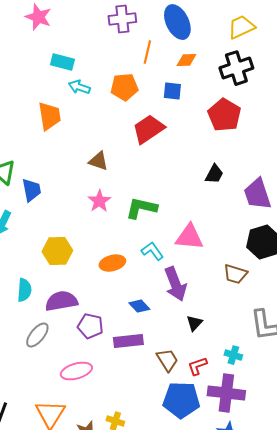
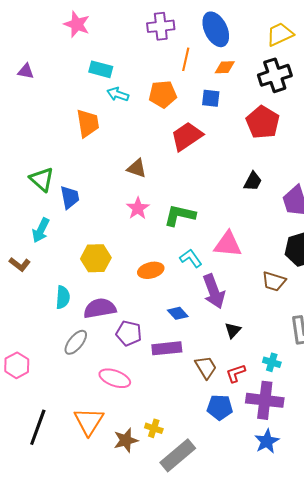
pink ellipse: (76, 371) -> (115, 378), turned 36
blue pentagon: (181, 400) -> (220, 407), size x0.7

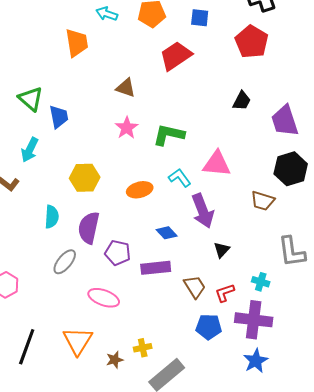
purple semicircle: (100, 308) -> (89, 228), turned -68
yellow cross: (154, 428) -> (143, 348), turned -30
brown star: (126, 440) -> (115, 360), size x0.7

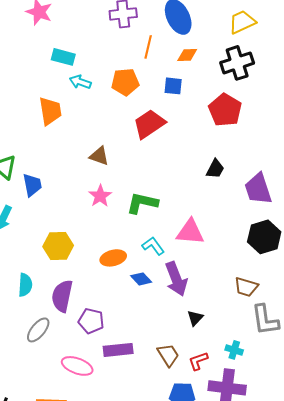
brown trapezoid: (263, 201) -> (246, 287), moved
blue diamond: (167, 233) -> (141, 279), moved
purple rectangle: (156, 268) -> (118, 350), moved

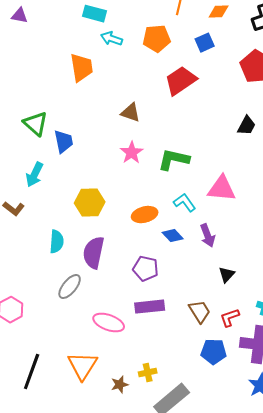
blue square: (173, 86) -> (205, 43), turned -30
purple arrow: (176, 279) -> (208, 236), size x0.7
purple pentagon: (91, 321) -> (146, 269), moved

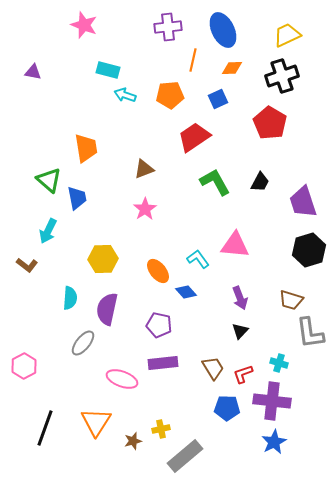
orange trapezoid: (82, 68) -> (86, 148), moved
brown triangle: (131, 113) -> (144, 169), turned -40
green L-shape: (174, 160) -> (215, 182), moved, turned 48
orange ellipse: (145, 215) -> (158, 271), turned 65
purple arrow: (208, 236) -> (240, 298), moved

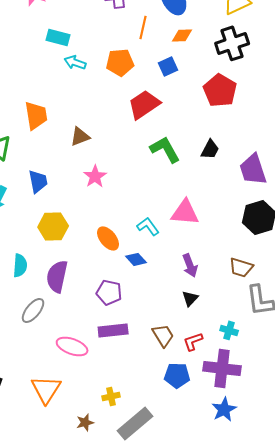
brown triangle: (144, 169) -> (80, 136), moved
blue trapezoid: (77, 198) -> (38, 181), moved
brown star: (133, 441) -> (85, 422), moved

